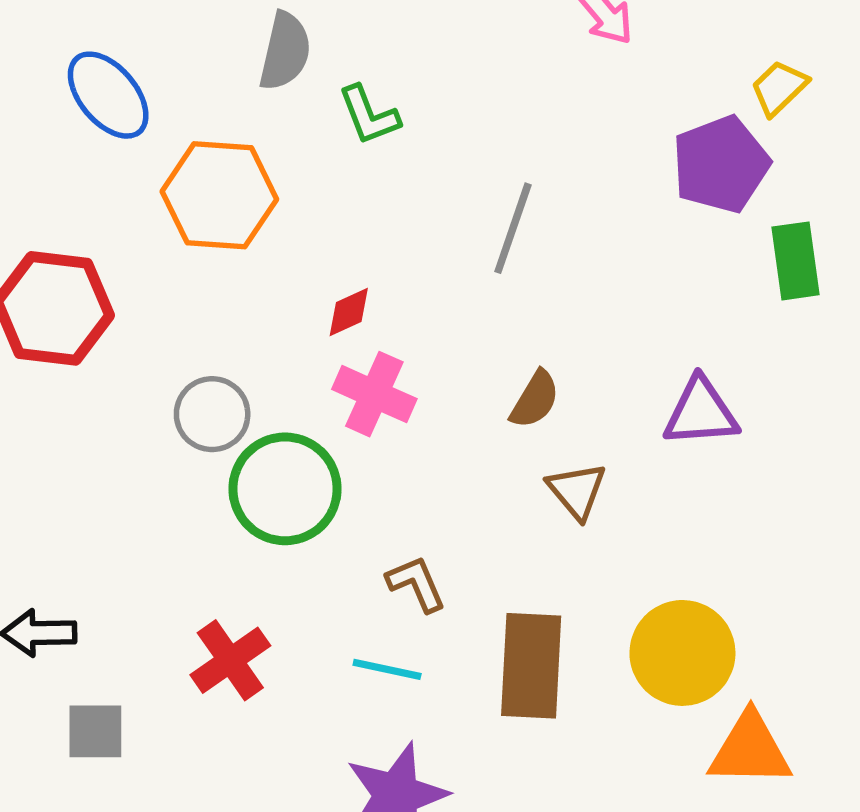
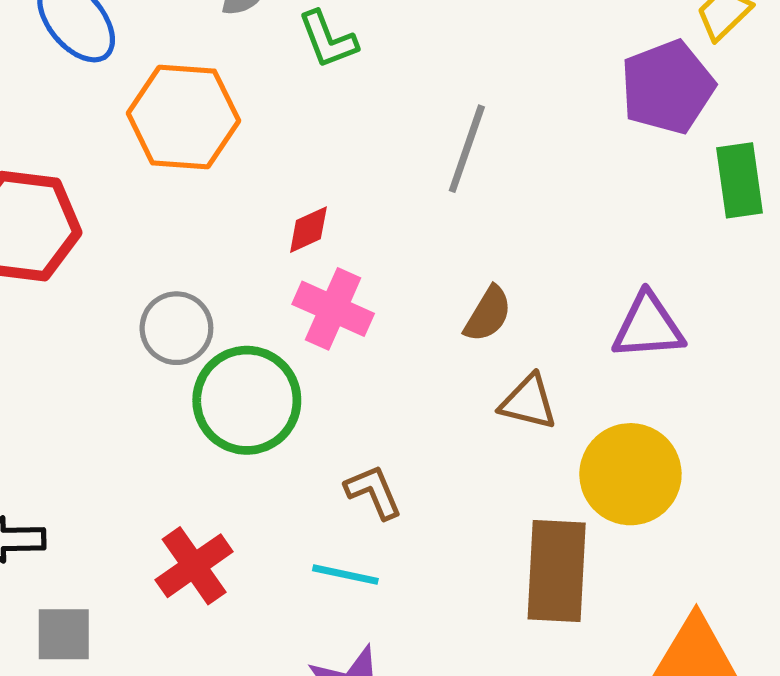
brown triangle: (577, 491) -> (528, 402), turned -36
yellow circle: (682, 653) -> (630, 474), moved
brown rectangle: (531, 666) -> (557, 571), moved

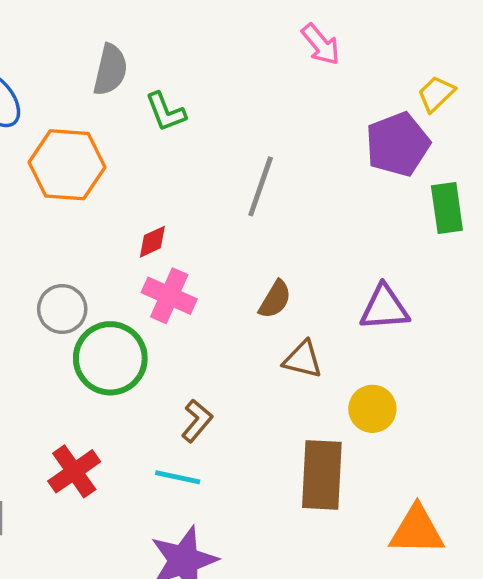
yellow circle: (630, 474) -> (372, 409), size x0.7
brown L-shape: (374, 492) -> (197, 421), turned 63

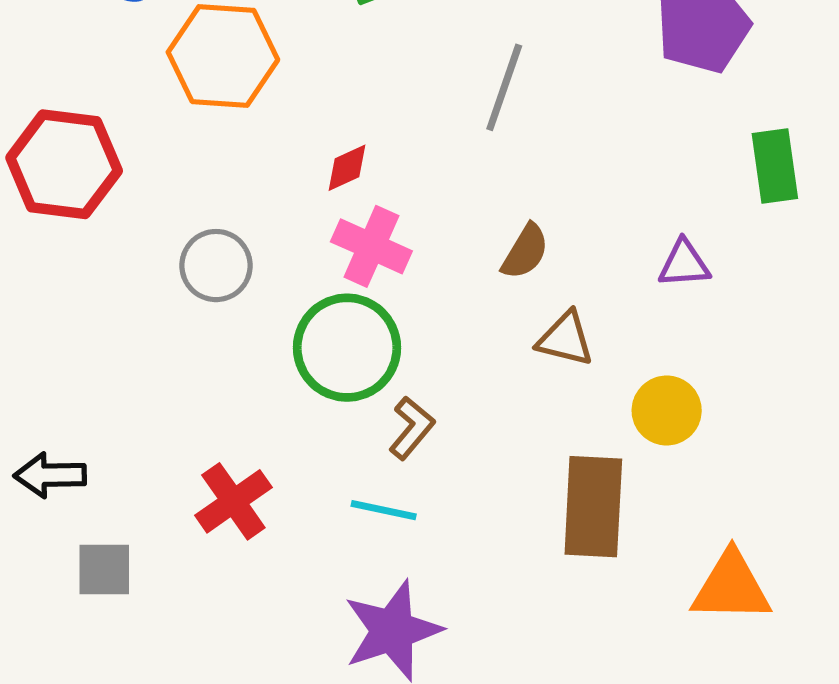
green rectangle: (447, 208) -> (775, 166), moved
purple triangle: (384, 308) -> (684, 264), size x0.7
green circle: (110, 358) -> (347, 348), moved

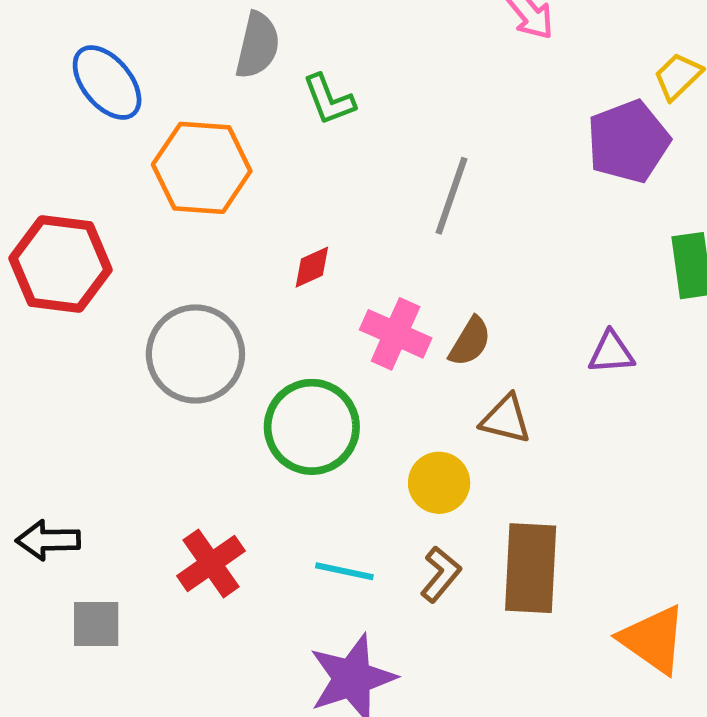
pink cross: (371, 246) -> (396, 334), moved
gray circle: (216, 266) -> (195, 354), size x1.5
yellow circle: (667, 411) -> (439, 483), moved
brown L-shape: (412, 428) -> (441, 574), moved
orange triangle: (731, 587) -> (653, 639), turned 34

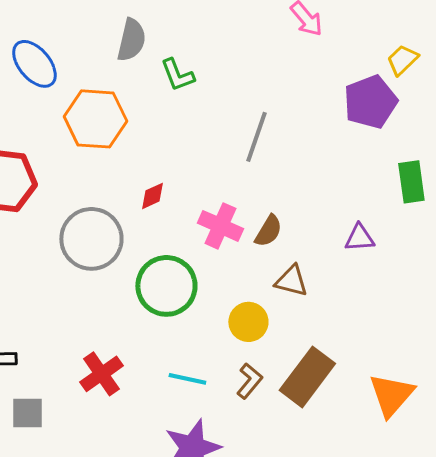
red diamond: (312, 267) -> (152, 196), moved
brown rectangle: (531, 568) -> (307, 377), turned 34
orange triangle: (653, 639) -> (391, 395), moved, turned 36

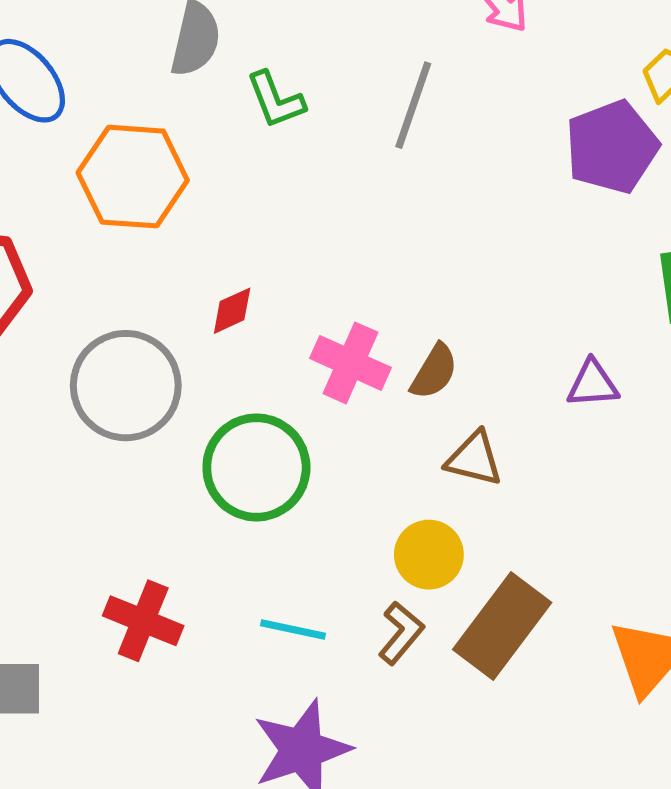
gray line: (256, 137) -> (413, 105), moved
yellow circle: (248, 322) -> (429, 555), moved
red cross: (101, 374) -> (143, 621), turned -33

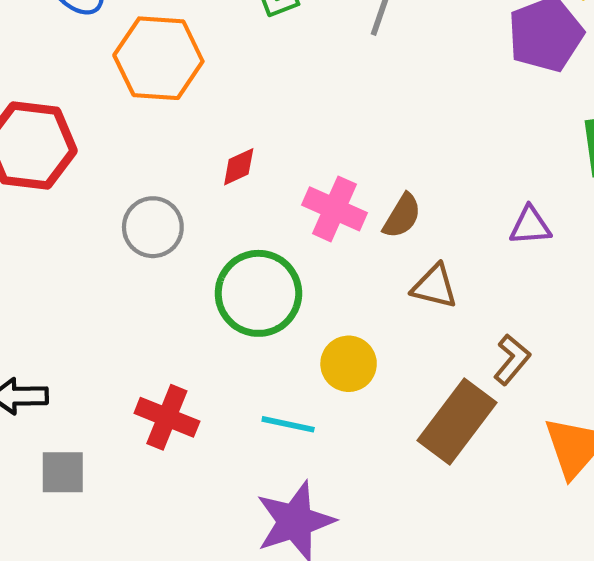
gray circle: (126, 386) -> (153, 227), size x0.7
yellow circle: (429, 555) -> (349, 364), moved
brown L-shape: (401, 633) -> (512, 360), moved

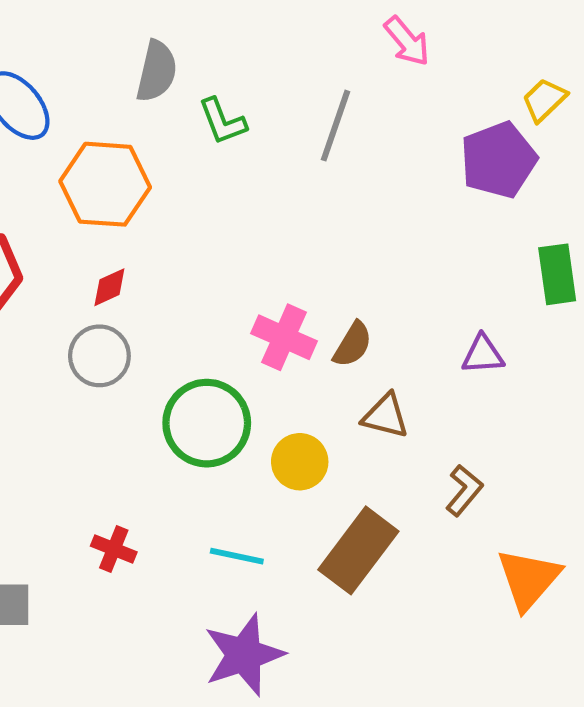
red diamond: (239, 167) -> (109, 287), moved
yellow circle: (349, 364) -> (300, 462), moved
red cross: (167, 417) -> (114, 549), size x0.7
brown rectangle: (457, 421) -> (358, 550), moved

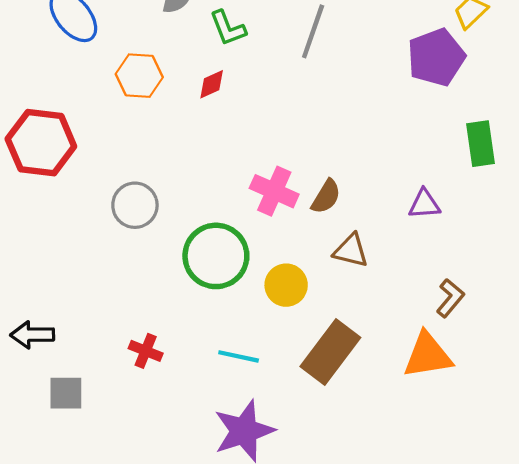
orange hexagon: (105, 184) -> (139, 76), size x0.7
red diamond: (109, 287) -> (212, 84), moved
brown L-shape: (464, 490) -> (450, 298), moved
orange triangle: (529, 579) -> (428, 355), moved, turned 40

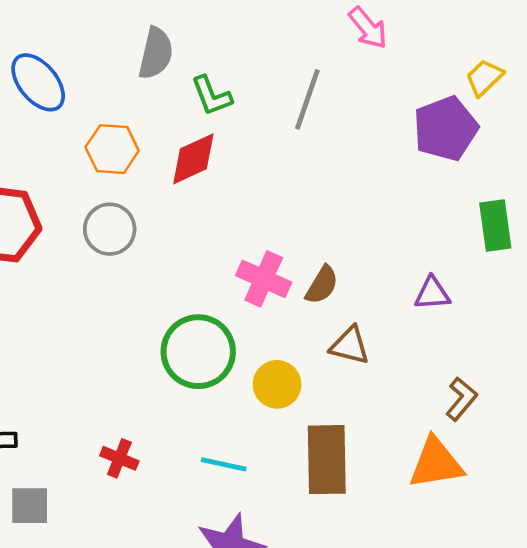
red diamond: (212, 84) -> (193, 159), size x1.6
gray circle: (135, 205) -> (110, 229), moved
brown rectangle: (330, 352) -> (327, 460), turned -38

